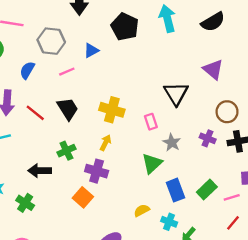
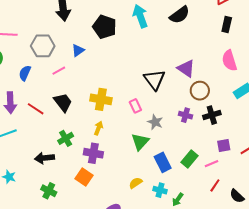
purple triangle: (213, 69) -> (186, 68), moved
green cross: (25, 203) -> (49, 191), moved

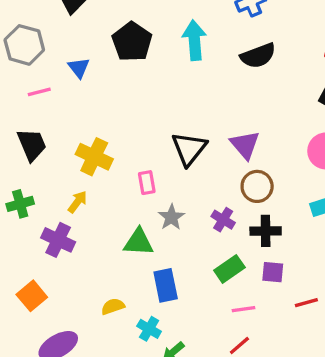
blue triangle: (78, 50) -> (79, 68), turned -48
green triangle: (140, 142) -> (138, 242), turned 36
purple square: (224, 145) -> (273, 272), moved
green rectangle: (189, 159) -> (229, 269), moved
orange square: (84, 177) -> (32, 296), moved

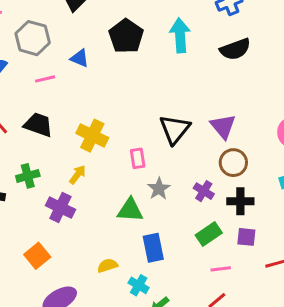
blue triangle: (79, 68) -> (80, 58), turned -30
black trapezoid: (32, 145) -> (38, 125), turned -48

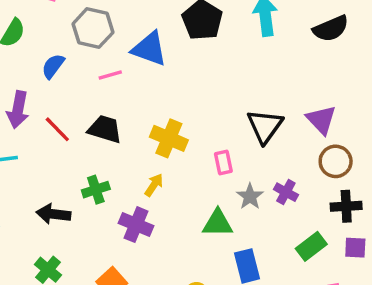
blue triangle: (80, 58) -> (149, 49), size x1.6
purple cross: (204, 191) -> (286, 192), moved

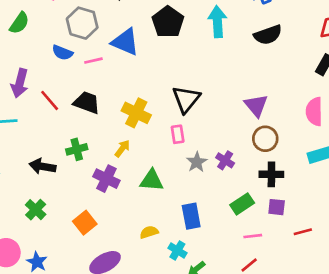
blue semicircle: (53, 66) -> (62, 53), moved, turned -108
black triangle: (265, 126) -> (186, 99), moved
green triangle: (218, 223) -> (152, 180), moved

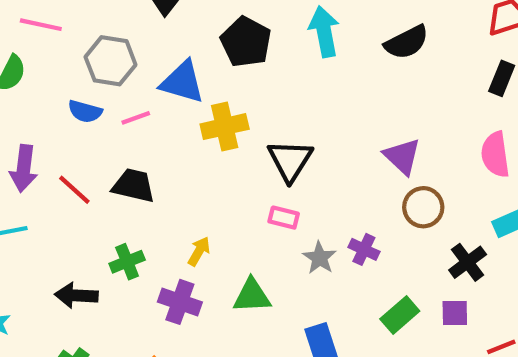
yellow cross: (136, 113) -> (225, 127), moved, turned -32
pink rectangle: (178, 134) -> (284, 218), turned -60
black cross: (271, 174) -> (468, 262), moved, turned -30

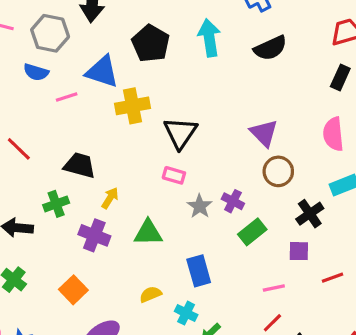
gray hexagon: (111, 61) -> (50, 33), moved
blue semicircle: (85, 111) -> (36, 72), moved
black trapezoid: (134, 186) -> (80, 165), moved
green rectangle: (400, 315) -> (252, 232), moved

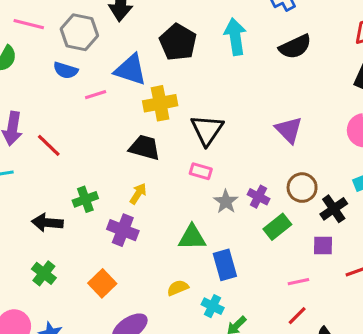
black trapezoid: (80, 165) -> (144, 148), moved
brown circle: (278, 171) -> (302, 188), moved
green triangle: (148, 233) -> (192, 237), moved

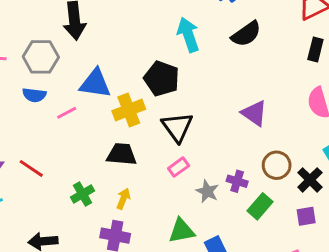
black pentagon: (178, 42) -> (162, 79), moved
pink rectangle: (201, 171) -> (179, 167), turned -42
green cross: (85, 199) -> (82, 194), moved

